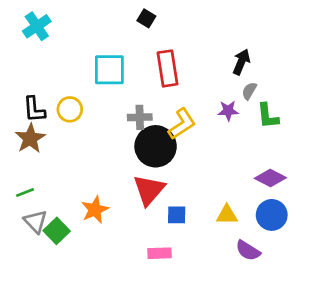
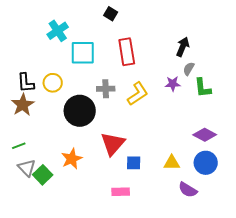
cyan cross: (37, 26) -> (58, 31), moved
black circle: (156, 146) -> (80, 111), moved

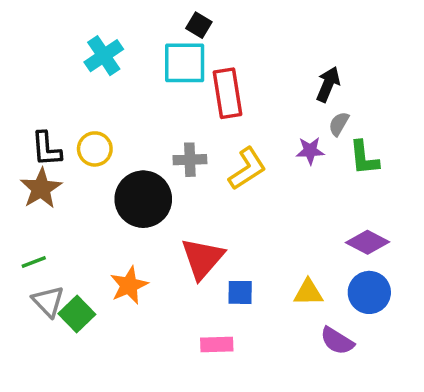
cyan square: (83, 53) -> (185, 63), moved

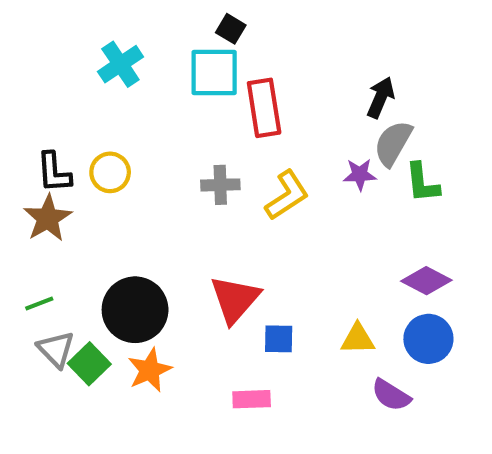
gray semicircle: (339, 124) -> (393, 143), size x1.6
black circle: (143, 199) -> (135, 310), moved
orange star: (129, 285) -> (150, 370), moved

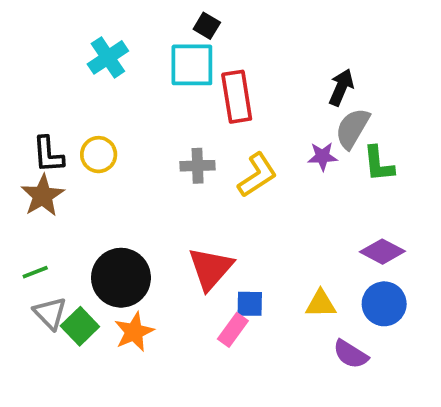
pink rectangle: (252, 399) -> (233, 330), moved, turned -52

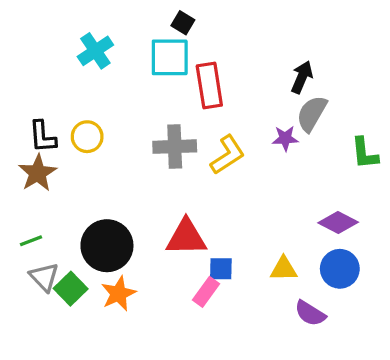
green L-shape: (379, 164) -> (365, 153), moved
gray cross: (198, 166) -> (175, 147), size x1.4
red triangle: (211, 268) -> (186, 237), turned 48

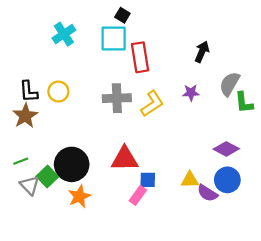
gray semicircle: (312, 114) -> (230, 84), moved
green square: (71, 289) -> (47, 177), moved
purple semicircle: (310, 313) -> (207, 193), moved

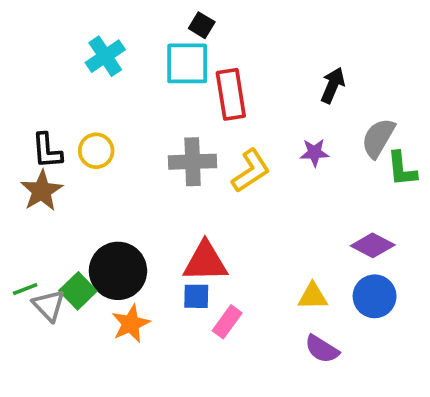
green line: (21, 161) -> (25, 289), moved
blue square: (148, 180) -> (196, 296), moved
purple semicircle: (207, 193) -> (322, 349), moved

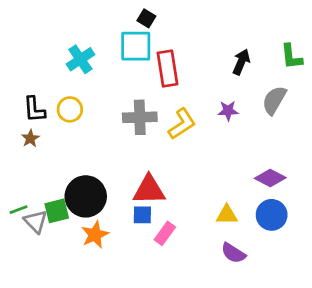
cyan cross: (105, 56) -> (80, 59), moved
green L-shape: (402, 169) -> (291, 57), moved
brown star: (42, 191) -> (30, 138), size x0.6
green square: (78, 291) -> (57, 211), turned 30

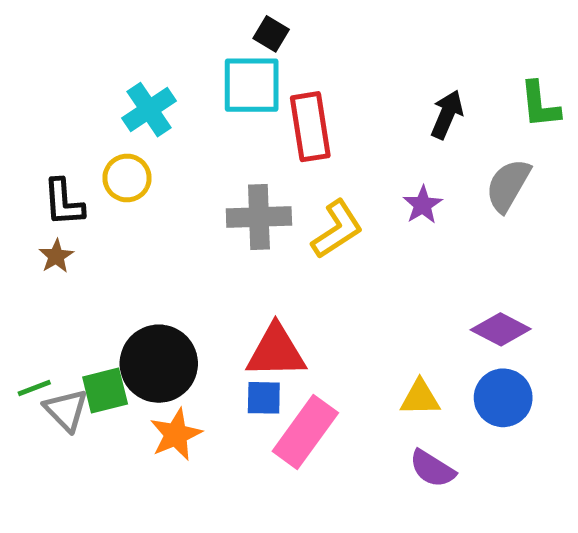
yellow circle: (70, 109) -> (127, 178), moved
purple star: (228, 111) -> (423, 205), turned -30
pink rectangle: (165, 233) -> (305, 432), size x1.6

